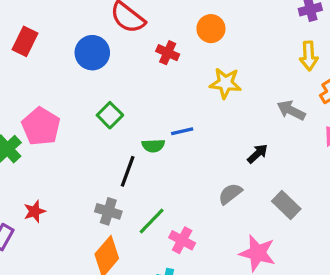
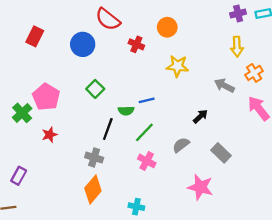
red star: (35, 211) -> (50, 135), moved
green line: (152, 221) -> (144, 132), moved
pink cross: (182, 240) -> (147, 161), moved

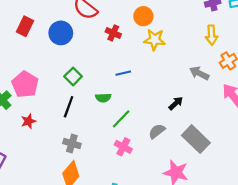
red rectangle: (35, 36) -> (25, 26), moved
yellow star: (178, 66) -> (155, 40), moved
blue line: (147, 100) -> (123, 73), moved
black line: (108, 129) -> (69, 107), moved
gray rectangle: (221, 153) -> (196, 139), size x1.4

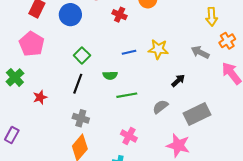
yellow star: (155, 40) -> (158, 49), moved
pink pentagon: (25, 84) -> (32, 44), moved
green line: (121, 119) -> (127, 95), turned 36
gray rectangle: (196, 139) -> (197, 114), turned -70
pink cross: (123, 147) -> (129, 136), moved

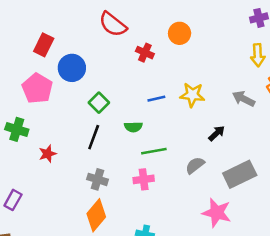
blue circle: (70, 15) -> (72, 68), moved
green cross: (15, 77) -> (17, 129), turned -30
pink cross: (129, 136) -> (144, 179), moved, turned -35

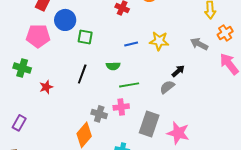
pink pentagon: (37, 88) -> (38, 36), turned -30
green square: (99, 103) -> (85, 37), moved, turned -35
gray semicircle: (195, 165) -> (167, 87), moved
gray rectangle: (240, 174) -> (149, 124), moved, turned -45
gray cross: (98, 179) -> (99, 114), moved

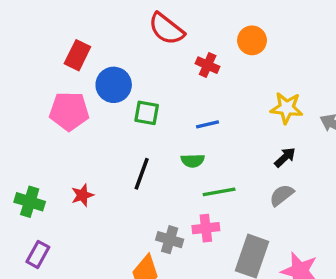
yellow star: (159, 41) -> (287, 108), moved
blue line: (131, 44) -> (208, 124), moved
green cross: (22, 68) -> (30, 202), moved
black arrow: (178, 71) -> (285, 157), moved

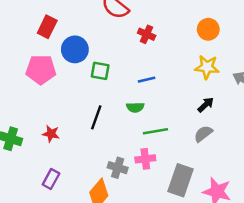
orange circle: (252, 40) -> (208, 29), moved
red star: (82, 195) -> (51, 134), turned 30
purple rectangle: (38, 254) -> (51, 179), moved

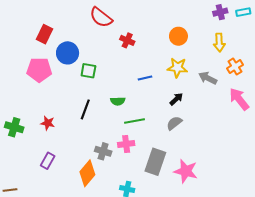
blue line: (147, 80) -> (145, 78), moved

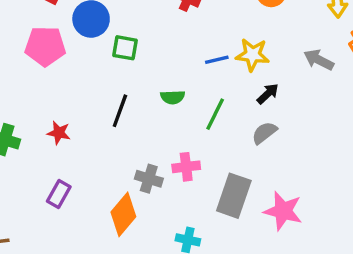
yellow star: (177, 68) -> (252, 55), moved
green line: (134, 121) -> (215, 114), moved, turned -54

